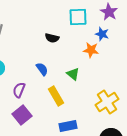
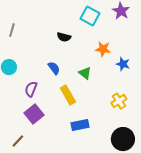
cyan square: (78, 17) -> (90, 16), turned 30
blue star: (102, 34) -> (123, 64), moved
yellow cross: (107, 102) -> (119, 101), size x0.7

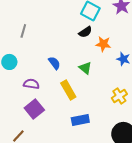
gray line: (12, 30) -> (23, 31), moved
black semicircle: (64, 37) -> (85, 32), moved, turned -48
purple semicircle: (31, 89) -> (31, 84), turned 77

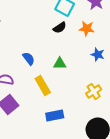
orange star: (103, 44) -> (87, 29), moved
green triangle: (85, 68) -> (60, 64), turned -40

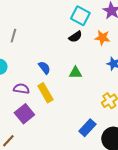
yellow rectangle: (43, 86) -> (45, 93), moved
blue rectangle: (55, 116) -> (87, 128), moved, turned -36

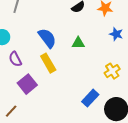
blue semicircle: (44, 68) -> (47, 38), size x1.5
purple semicircle: (21, 89) -> (15, 59), moved, turned -126

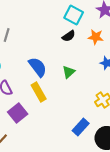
green triangle: (78, 43) -> (69, 72), turned -40

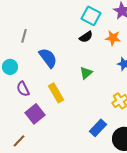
blue semicircle: (38, 67) -> (48, 58), moved

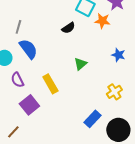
black semicircle: (86, 37) -> (68, 28), moved
orange star: (113, 38) -> (102, 21), moved
blue semicircle: (48, 58) -> (28, 49), moved

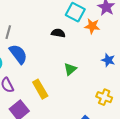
black semicircle: (68, 28) -> (58, 33), turned -136
yellow cross: (114, 92) -> (104, 97), turned -35

